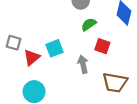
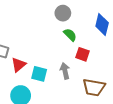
green semicircle: (89, 24) -> (70, 35), turned 80
cyan square: (55, 48) -> (39, 74), moved, turned 35

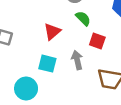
red triangle: (19, 65) -> (52, 31), moved

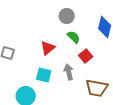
red square: (97, 41) -> (86, 56), turned 32

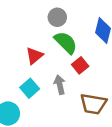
green semicircle: (74, 37) -> (66, 43), size x1.5
cyan square: (44, 75) -> (30, 88), turned 35

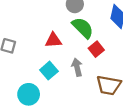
red triangle: (34, 56) -> (53, 40), turned 36

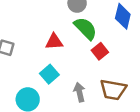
gray arrow: (77, 67) -> (79, 92), moved

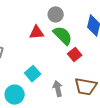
red triangle: (54, 42) -> (37, 32), moved

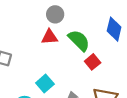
gray circle: (56, 14) -> (55, 14), moved

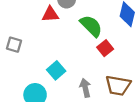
red triangle: (49, 37) -> (50, 14), moved

